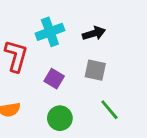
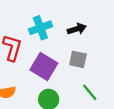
purple square: (54, 79) -> (44, 67), size x1.6

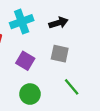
purple square: (44, 67) -> (25, 61), size x0.7

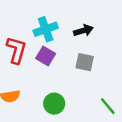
purple square: (25, 61) -> (46, 56), moved
green line: (72, 87) -> (108, 106), moved

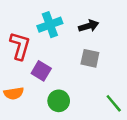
purple square: (46, 56) -> (41, 71), moved

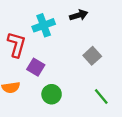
black arrow: (89, 26) -> (79, 15), moved
gray square: (90, 58) -> (92, 56), moved, turned 36

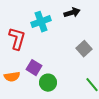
purple square: (36, 67) -> (34, 68), moved

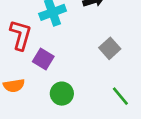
purple square: (34, 68) -> (43, 59), moved

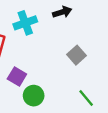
purple square: (43, 59) -> (17, 77), moved

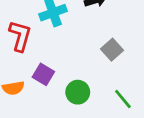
green circle: (34, 96) -> (78, 92), moved

